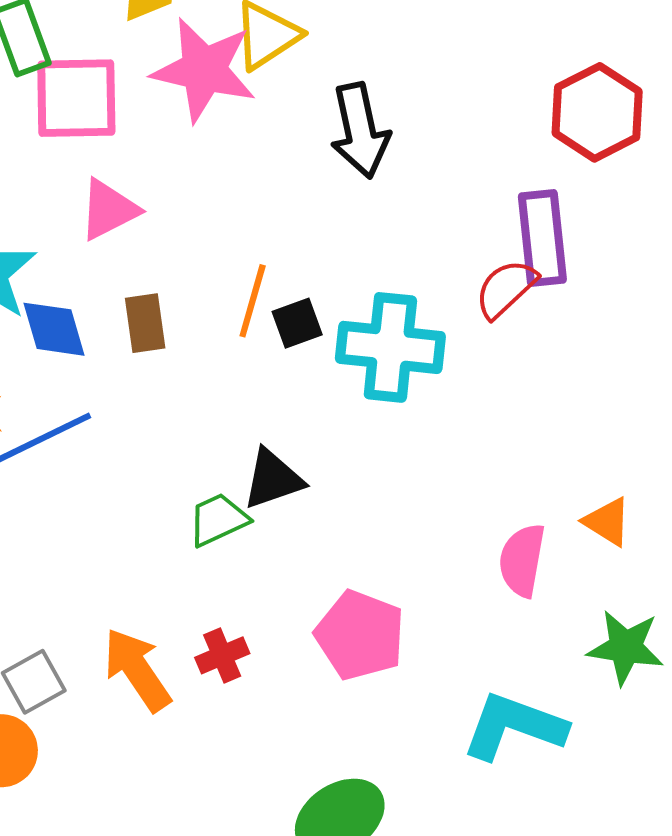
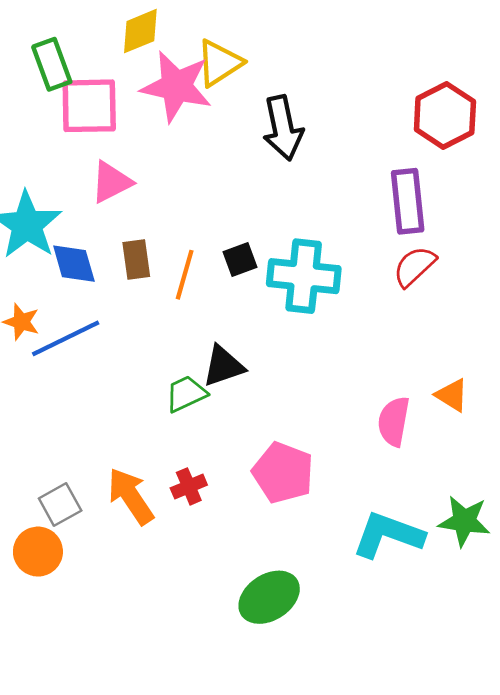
red semicircle: (506, 289) -> (414, 266), moved
orange line: (253, 301) -> (185, 275), moved
green star: (625, 647) -> (464, 521), moved

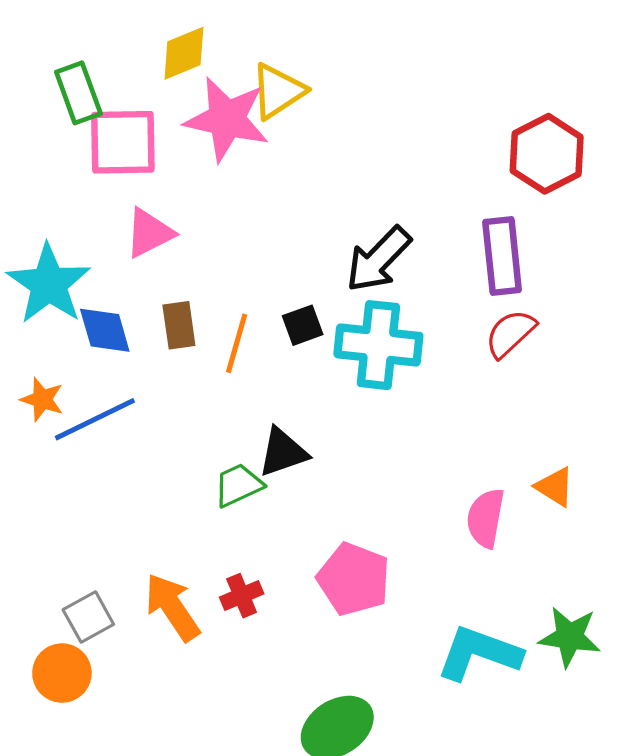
black arrow: (283, 128) -> (378, 259), moved, turned 56

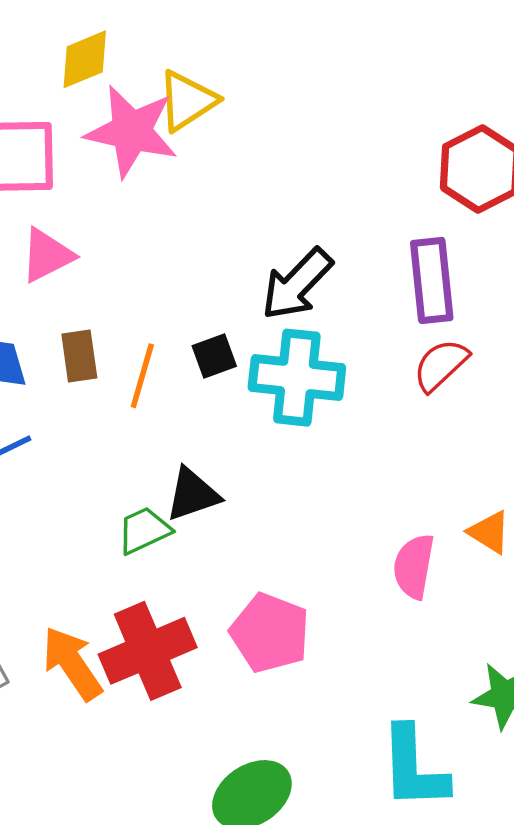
red cross: (242, 596) -> (148, 651), size x2.0
cyan L-shape: (479, 653) -> (414, 768), moved, turned -112

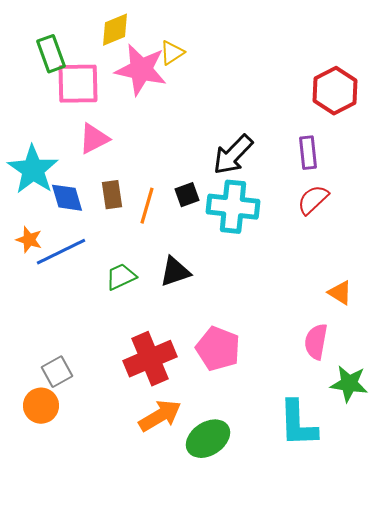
yellow triangle: (187, 101) -> (172, 53), size x0.7
purple rectangle: (432, 280) -> (308, 153), size x0.7
green trapezoid: (144, 530) -> (121, 277), moved
pink semicircle: (414, 566) -> (316, 342), moved
orange arrow: (72, 663) -> (160, 416), moved, turned 93

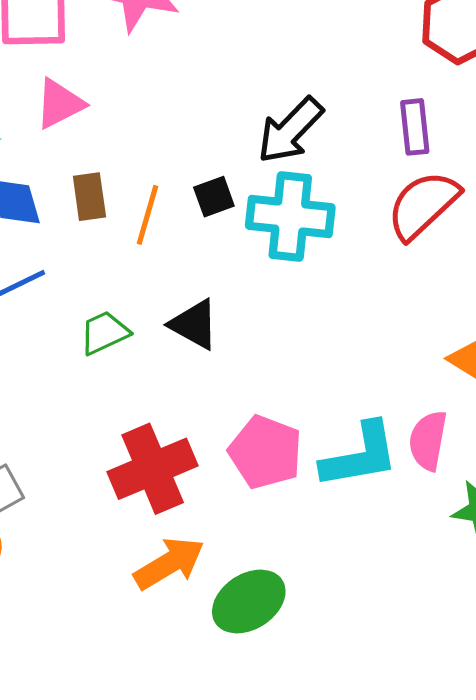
red semicircle: (313, 200) -> (423, 205), size x1.4
black triangle: (175, 272) -> (194, 324), turned 48
cyan L-shape: (298, 424) -> (360, 455), moved, turned -98

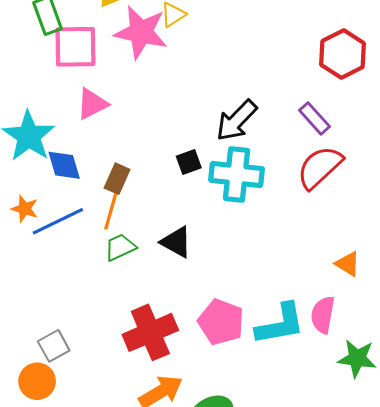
purple rectangle: (415, 127) -> (314, 118), turned -36
brown rectangle: (89, 197) -> (117, 179), moved, turned 32
orange line: (148, 215) -> (111, 211), moved

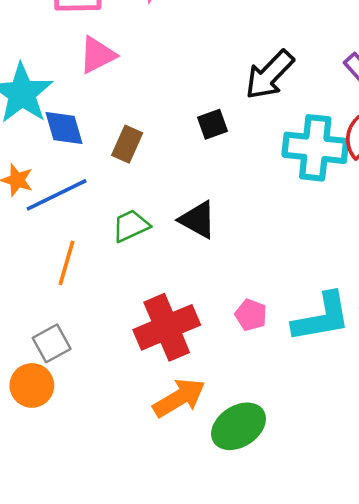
cyan cross: (237, 175) -> (315, 148), moved
orange line: (111, 211) -> (66, 263), moved
pink pentagon: (221, 322) -> (251, 315), size x0.6

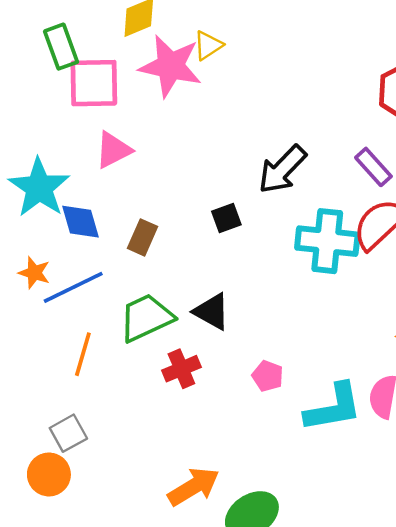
green trapezoid: (131, 226) -> (146, 318), size x1.5
pink pentagon: (251, 315) -> (268, 376), moved
red cross: (167, 327) -> (181, 369), moved, size x0.6

